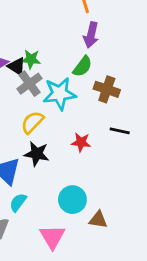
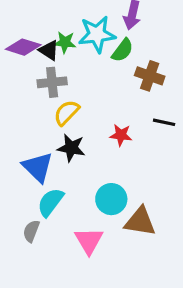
gray cross: (29, 84) -> (52, 82), moved, turned 30
cyan star: (60, 94) -> (97, 34), moved
cyan semicircle: (18, 202) -> (50, 202), size x1.4
brown triangle: (98, 220) -> (140, 221), size x1.5

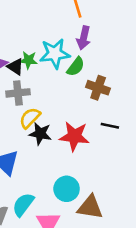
red star: (121, 135) -> (74, 136), size x1.6
black star: (71, 148) -> (40, 134), moved
cyan semicircle: (50, 202) -> (23, 205), moved

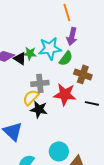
gray cross: (18, 93) -> (40, 83), moved
red star: (74, 136) -> (65, 94), moved

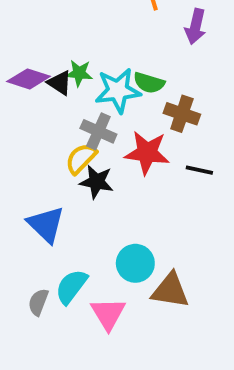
purple arrow: (72, 36) -> (195, 26), moved
cyan star: (50, 48) -> (118, 91), moved
green semicircle: (66, 58) -> (149, 83), turned 70
gray cross: (40, 83) -> (98, 131), turned 30

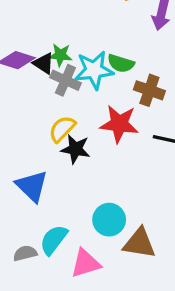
gray cross: (98, 131) -> (65, 80), moved
gray semicircle: (38, 302) -> (25, 253), turned 55
pink triangle: (108, 314) -> (86, 263), turned 44

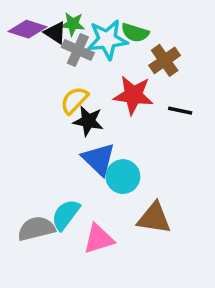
brown cross: (149, 90) -> (165, 60), turned 36
blue triangle: (32, 186) -> (99, 159), moved
cyan circle: (109, 220) -> (123, 177), moved
gray semicircle: (25, 253) -> (36, 229), size x1.5

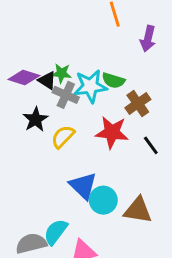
black line: (180, 111) -> (151, 145), turned 42
black star: (88, 121) -> (35, 119), moved, turned 30
brown triangle: (154, 218) -> (138, 210), moved

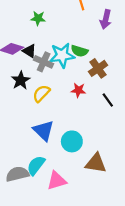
green star: (61, 73) -> (38, 18), moved
red star: (112, 132) -> (78, 90), size x0.6
blue triangle: (83, 186) -> (44, 131), moved
brown triangle: (138, 210) -> (96, 163), moved

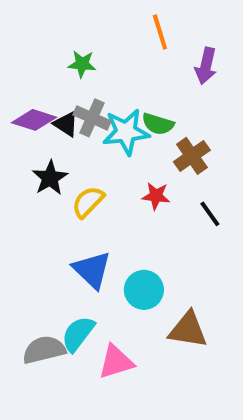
gray cross: (44, 62) -> (92, 118), moved

